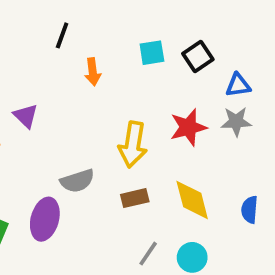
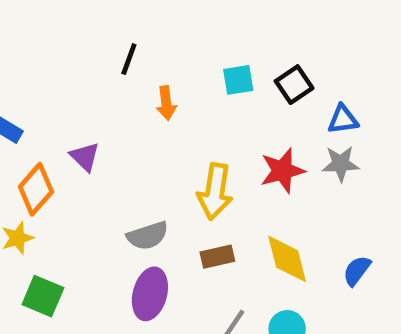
blue semicircle: (250, 210) -> (357, 271), turned 32
purple ellipse: (45, 219) -> (150, 294), moved

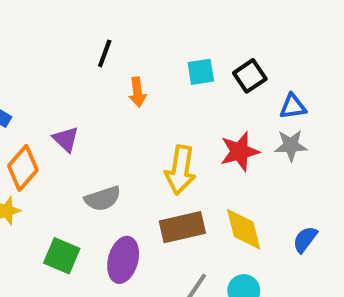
gray semicircle: (148, 236) -> (103, 199), moved
brown rectangle: (217, 257) -> (182, 227), size x1.5
green square: (43, 296) -> (62, 256), moved

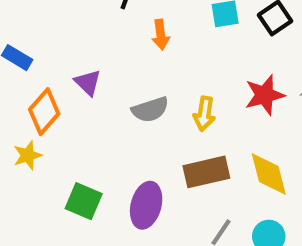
yellow arrow: (180, 170) -> (204, 114), size x0.7
gray semicircle: (103, 199) -> (150, 110), moved

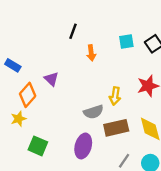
gray semicircle: (150, 110) -> (93, 112), moved
green square: (84, 201) -> (38, 146), moved

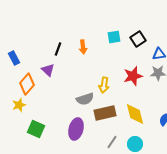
black line: (73, 31) -> (58, 49), moved
blue rectangle: (13, 65) -> (14, 58), turned 32

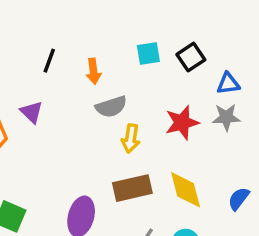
black line: (58, 49) -> (49, 61), moved
gray semicircle: (85, 99) -> (111, 107), moved

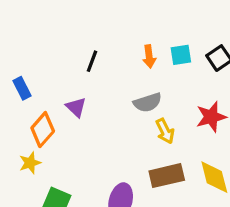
orange arrow: (93, 71) -> (149, 56), moved
yellow arrow: (131, 139) -> (165, 131), turned -35

